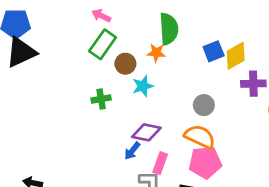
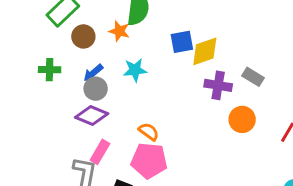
cyan star: (143, 86) -> (135, 70), moved
gray circle: (204, 105) -> (96, 89), moved
orange semicircle: (200, 137) -> (149, 132), size x0.6
blue arrow: (132, 151) -> (93, 73), moved

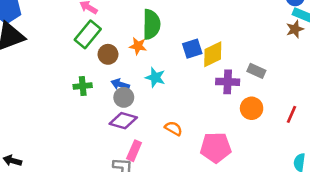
cyan star: (135, 70) -> (155, 77), turned 30
blue arrow: (93, 73) -> (120, 84), turned 66
pink pentagon: (149, 161) -> (216, 147), moved

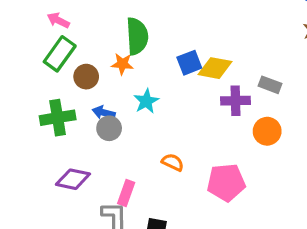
yellow diamond: (213, 54) -> (215, 68), turned 40
cyan star: (155, 77) -> (146, 101), turned 30
green cross: (83, 86) -> (58, 118), size x1.5
purple diamond: (123, 121) -> (73, 179), moved

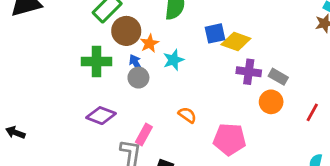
orange star: (122, 64) -> (149, 43), moved, turned 30
brown circle: (86, 77) -> (126, 31), size x1.4
gray rectangle: (270, 85) -> (278, 77), moved
blue arrow: (104, 113) -> (136, 64), turned 36

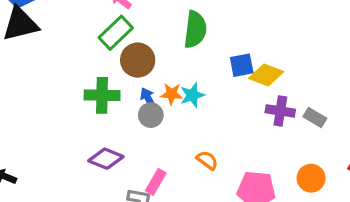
orange star: (149, 43) -> (172, 94), moved, turned 30
orange circle: (271, 102) -> (311, 178), moved

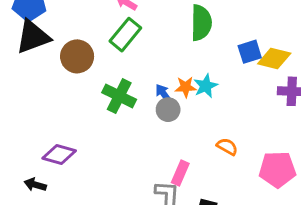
brown circle: (138, 60) -> (77, 56), moved
green cross: (102, 95) -> (119, 96), turned 32
purple diamond: (106, 159) -> (59, 155), moved

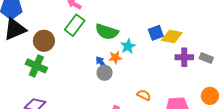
green semicircle: (201, 23) -> (107, 32), moved, turned 110
cyan star: (206, 86) -> (128, 46), moved
green cross: (119, 96) -> (36, 66), moved

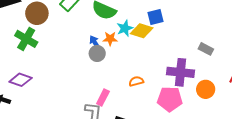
yellow diamond: (172, 37) -> (142, 31), moved
purple cross: (184, 57) -> (181, 72), moved, size x1.4
orange semicircle: (144, 95) -> (136, 81), turned -48

